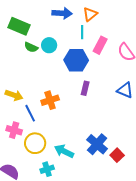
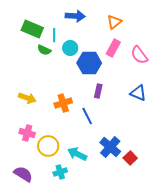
orange triangle: (90, 14) -> (114, 22), moved
cyan line: (82, 32) -> (54, 35), moved
cyan circle: (49, 45) -> (70, 48), moved
blue line: (30, 113) -> (87, 116), moved

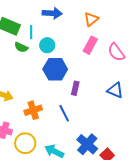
blue hexagon: (89, 63) -> (55, 69), moved
orange cross: (63, 103) -> (33, 110), moved

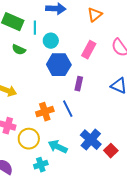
pink rectangle: (90, 45) -> (89, 50), moved
green semicircle: (21, 47) -> (19, 50), moved
orange cross: (33, 110) -> (45, 112), moved

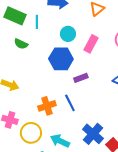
cyan circle: (51, 41) -> (68, 34), moved
purple rectangle: (79, 84) -> (81, 78), turned 56

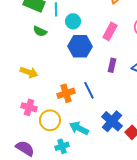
cyan circle: (68, 34) -> (73, 21), moved
purple rectangle: (81, 78) -> (112, 65), moved, turned -56

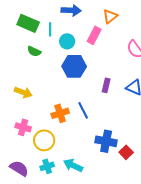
pink rectangle: (110, 31) -> (94, 35), moved
blue cross: (112, 121) -> (106, 141), turned -30
cyan arrow: (79, 128) -> (73, 165), moved
cyan cross: (62, 146) -> (47, 166), moved

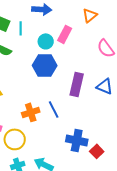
orange triangle: (110, 16) -> (90, 15), moved
cyan circle: (67, 41) -> (46, 41), moved
purple rectangle: (106, 85) -> (77, 84), size x1.6

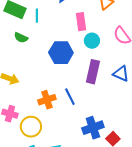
pink rectangle: (65, 34) -> (81, 22), turned -36
cyan circle: (46, 41) -> (92, 41), moved
blue cross: (77, 140) -> (93, 128), turned -30

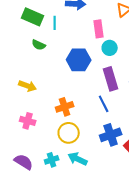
purple rectangle: (93, 72) -> (111, 79), turned -30
blue line: (70, 97) -> (104, 104), moved
yellow circle: (31, 127) -> (69, 133), moved

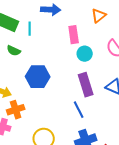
blue hexagon: (79, 60) -> (38, 77), moved
orange cross: (65, 107) -> (16, 110), moved

